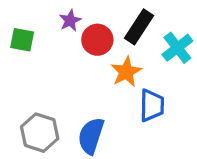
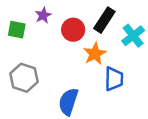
purple star: (70, 21) -> (43, 15), moved
gray hexagon: (40, 133) -> (24, 78), moved

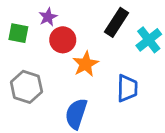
red circle: (73, 30) -> (63, 40), moved
orange star: (95, 54) -> (86, 64), moved

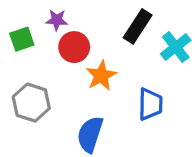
purple star: (48, 17) -> (57, 20), turned 30
green square: (18, 33) -> (22, 39), turned -30

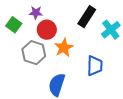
green square: (22, 39) -> (14, 25), turned -35
gray hexagon: (31, 103) -> (34, 53), moved

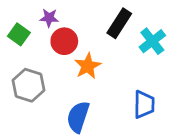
gray hexagon: (34, 53) -> (28, 85), moved
blue trapezoid: (95, 66) -> (144, 104), moved

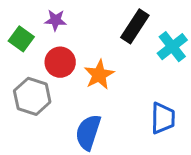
red circle: (64, 41) -> (60, 62), moved

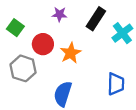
purple star: (55, 20) -> (59, 14), moved

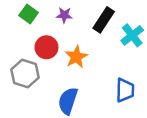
green square: (15, 28) -> (29, 14), moved

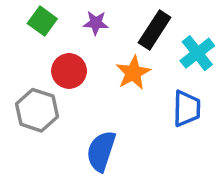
orange star: (76, 57) -> (133, 73), moved
blue trapezoid: (125, 90) -> (187, 108), moved

